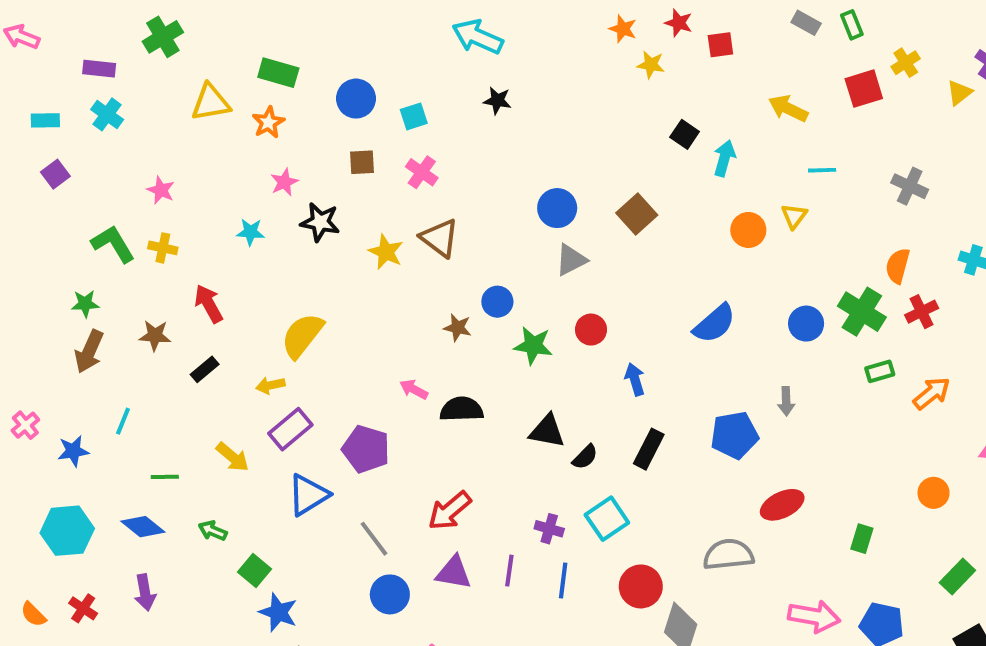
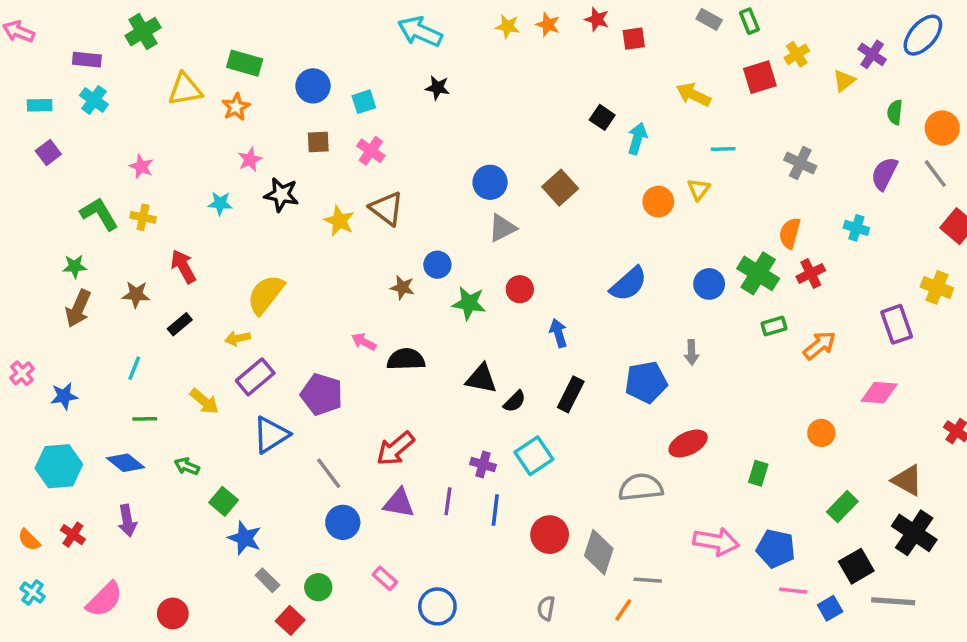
yellow star: (651, 65) -> (508, 26), moved
cyan line: (123, 421) -> (134, 368), moved
red circle: (641, 586) -> (550, 535), moved

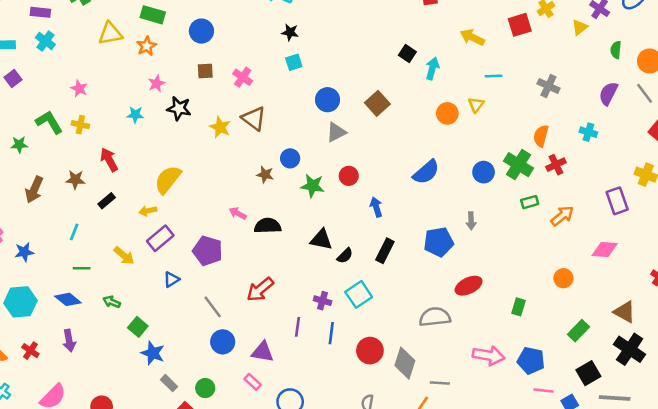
cyan square: (364, 102) -> (294, 62), moved
green star: (75, 266) -> (19, 145), moved
blue triangle: (271, 435) -> (171, 279), size x0.6
purple triangle: (399, 503) -> (263, 352), moved

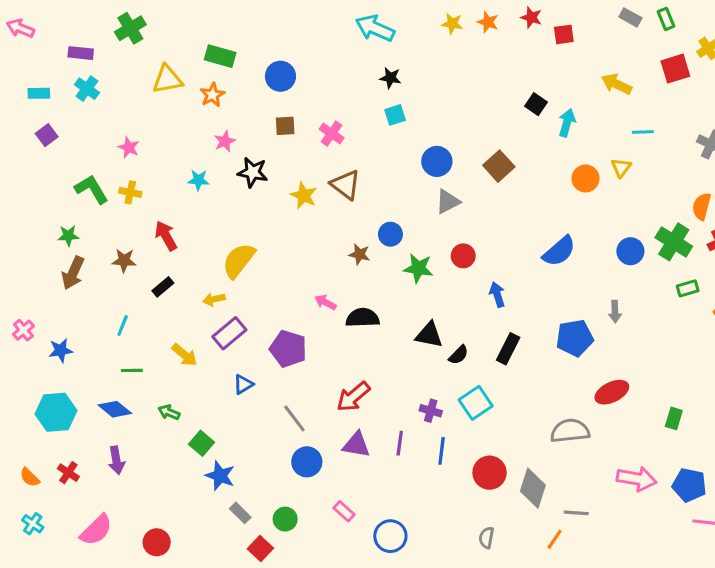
green star: (19, 145) -> (68, 236), moved
purple triangle: (263, 352) -> (356, 445), moved

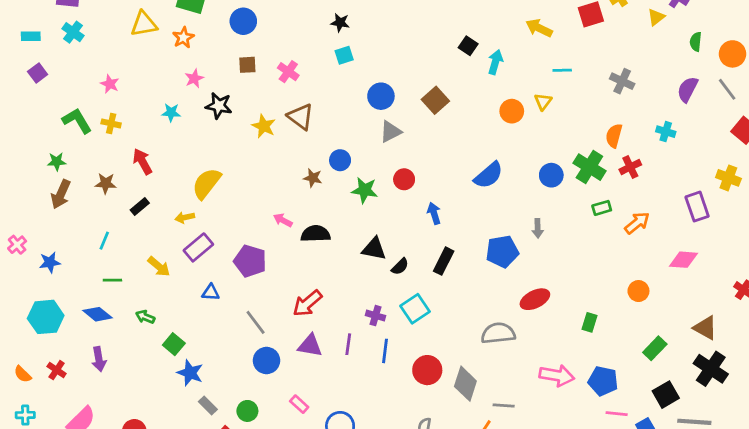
blue triangle: (243, 384) -> (211, 292), turned 36
cyan cross: (33, 524) -> (25, 415), turned -36

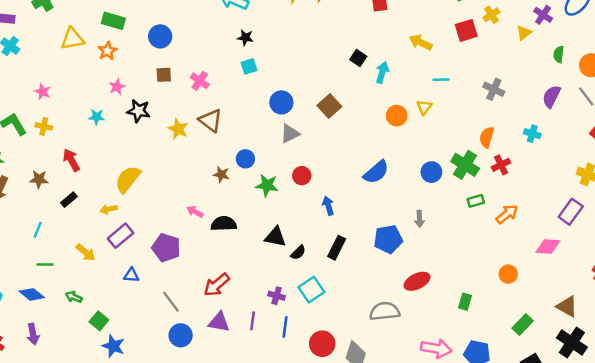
purple rectangle: (697, 207) -> (571, 212), moved, turned 55

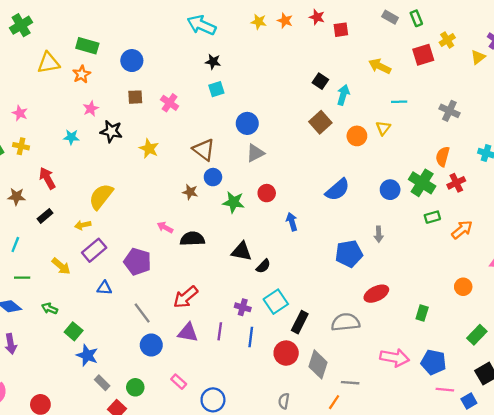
brown square: (329, 106) -> (320, 122), moved
brown triangle: (211, 120) -> (204, 150), moved
black rectangle: (337, 248) -> (300, 322), moved

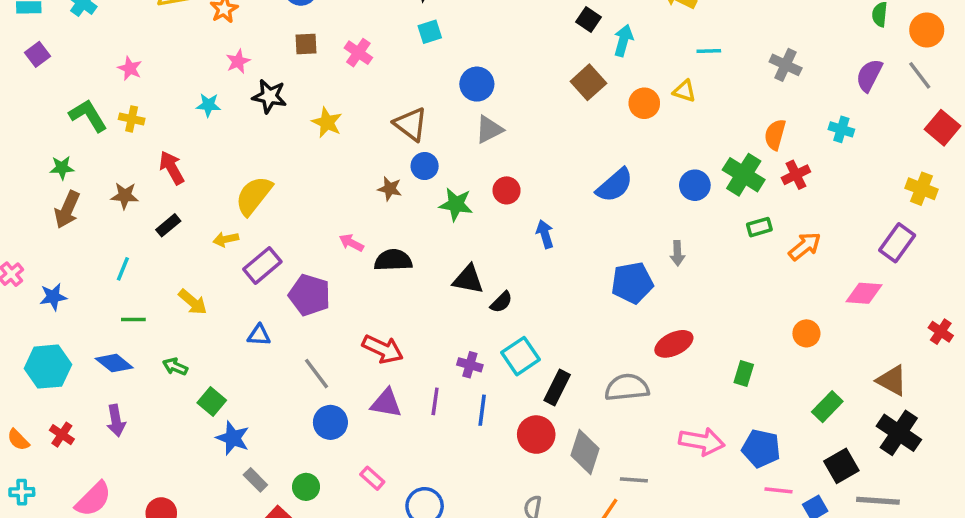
yellow triangle: (383, 128) -> (684, 91), turned -49
purple rectangle: (94, 250) -> (262, 265), moved
red arrow: (186, 297) -> (383, 349), turned -115

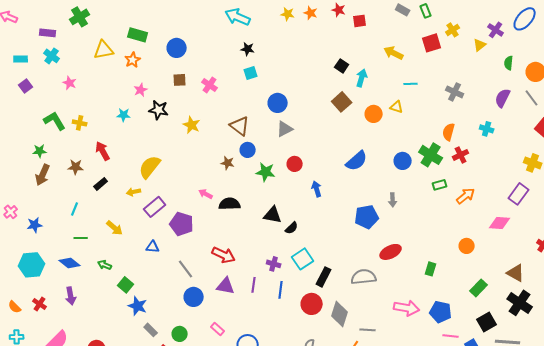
pink star: (130, 68) -> (70, 83), moved

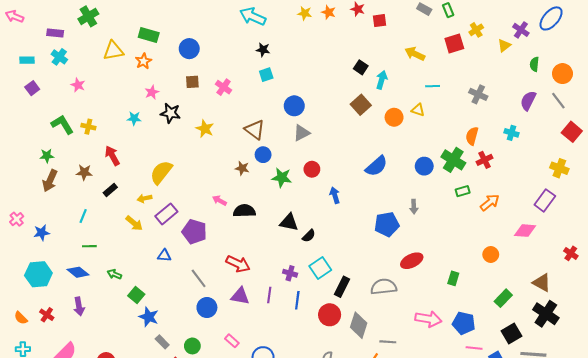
yellow arrow: (115, 228) -> (134, 223), moved

